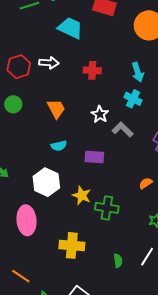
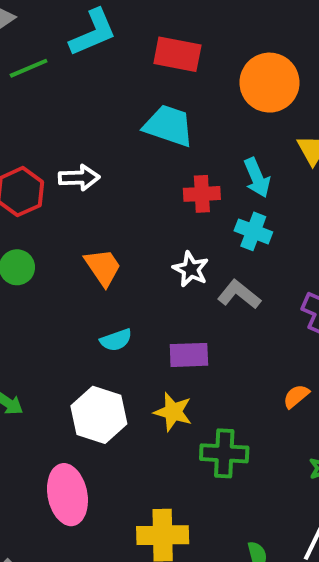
cyan trapezoid: (70, 28) -> (169, 126), moved
red cross: (92, 70) -> (202, 194), moved
yellow star: (82, 195) -> (173, 412), moved

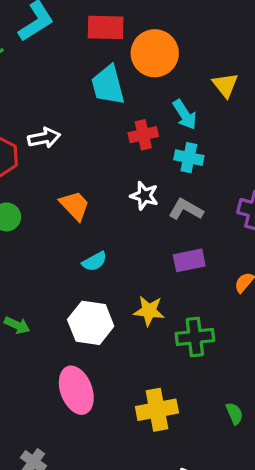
orange circle: (269, 83) -> (155, 53), moved
cyan trapezoid: (169, 126) -> (108, 85), turned -114
purple rectangle: (189, 355) -> (189, 260), moved

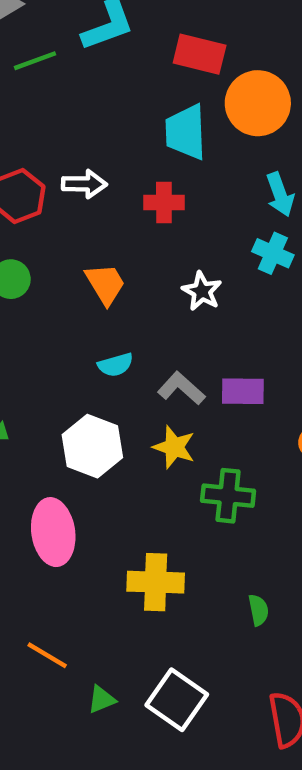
red cross: (143, 135) -> (164, 202), moved
gray L-shape: (186, 209) -> (181, 388), moved

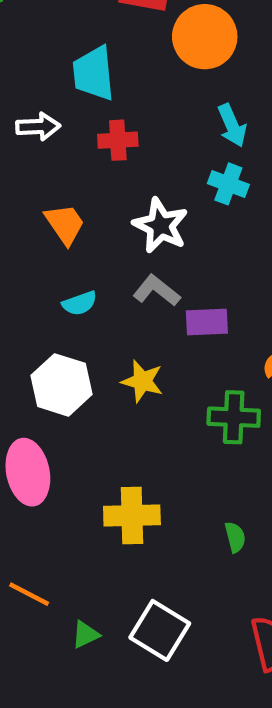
cyan trapezoid: (186, 132) -> (94, 73), moved
white star: (202, 291) -> (161, 226), size x1.4
gray L-shape: (181, 388) -> (157, 291), moved
green cross: (228, 496) -> (234, 417), moved

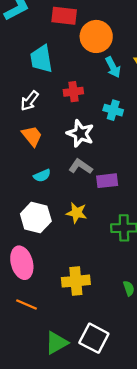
cyan arrow: (232, 125) -> (113, 67), moved
white arrow: (38, 127) -> (29, 101), moved, turned 135
red cross: (118, 140) -> (73, 92), moved
orange line: (29, 594) -> (27, 305), moved
green triangle: (85, 635) -> (57, 343), size x1.6

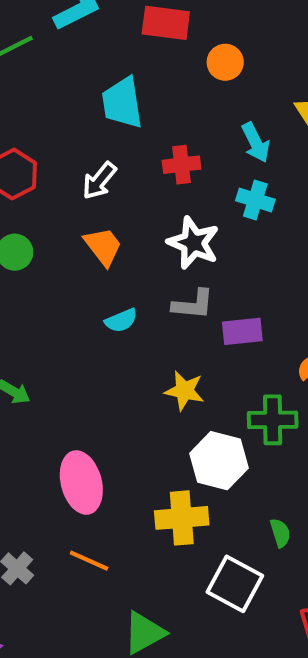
orange circle: (96, 36) -> (225, 62), size x0.6
cyan arrow: (113, 67) -> (256, 142), moved
gray L-shape: (81, 167) -> (193, 304), turned 150
white hexagon: (36, 217) -> (219, 461), moved
white square: (94, 338) -> (235, 584), moved

